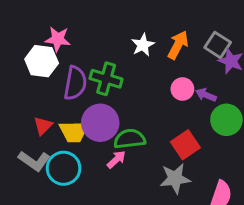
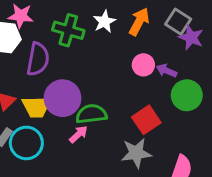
green cross: (106, 79) -> (68, 30), moved

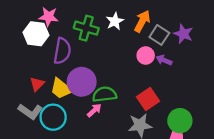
gray square: (178, 22) -> (159, 35), moved
green circle: (187, 95) -> (180, 121), moved
yellow trapezoid: (36, 107) -> (61, 89), turned 40

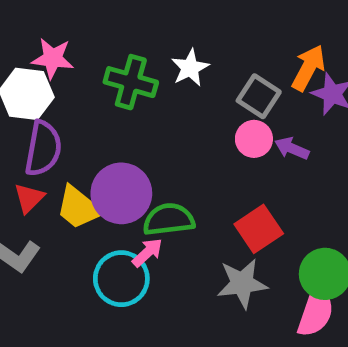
orange arrow: (142, 21) -> (308, 68), moved
gray square: (159, 35) -> (259, 96), moved
purple semicircle: (62, 51) -> (43, 148), moved
cyan circle: (53, 117) -> (121, 279), moved

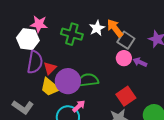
orange arrow: (308, 68) -> (115, 28), moved, turned -66
red triangle: (29, 198) -> (50, 68), moved
green semicircle: (169, 219) -> (88, 80), moved

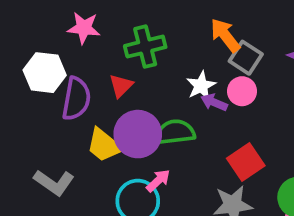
white star: (97, 28) -> (201, 86), moved
green cross: (72, 34) -> (145, 47), turned -30
white hexagon: (28, 39) -> (45, 73), moved
purple arrow: (140, 62) -> (214, 102), moved
red triangle: (50, 68) -> (121, 86), moved

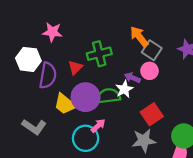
green cross: (145, 47) -> (99, 54), moved
white star: (201, 86) -> (124, 89), moved

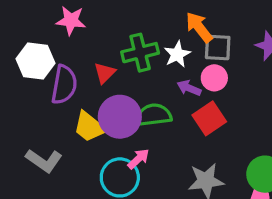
gray square: (152, 50) -> (218, 48), turned -30
white star: (124, 89) -> (177, 54), moved
red square: (152, 114) -> (209, 118), moved

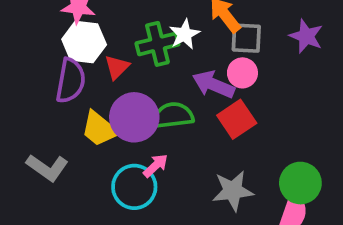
white star: (177, 54) -> (185, 34), moved
white hexagon: (35, 61) -> (84, 42), moved
purple arrow: (189, 88) -> (213, 84), size x1.5

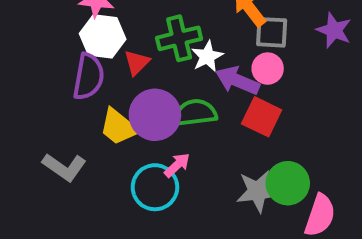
white star: (185, 34) -> (207, 56), moved
red square: (237, 119) -> (262, 117), turned -30
green circle: (300, 183) -> (288, 183), moved

